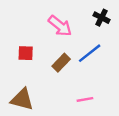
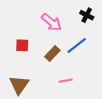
brown triangle: (22, 99) -> (19, 85), turned 50
pink line: (85, 99) -> (66, 81), moved

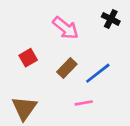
red square: (22, 45) -> (28, 58), turned -32
blue line: (77, 45) -> (98, 73), moved

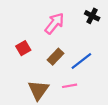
pink arrow: (66, 28) -> (54, 23), turned -90
brown triangle: (24, 108) -> (38, 90), moved

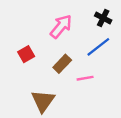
blue line: (81, 61) -> (98, 47), moved
pink line: (70, 86) -> (85, 78), moved

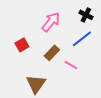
pink line: (85, 78) -> (71, 65), turned 40

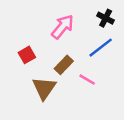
brown triangle: (36, 84) -> (44, 88), moved

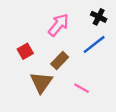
pink line: (87, 80) -> (81, 88), moved

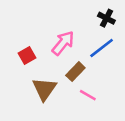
pink arrow: (58, 25) -> (63, 43), moved
brown rectangle: (60, 61) -> (75, 72), moved

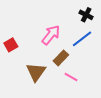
red square: (27, 55) -> (11, 45), moved

